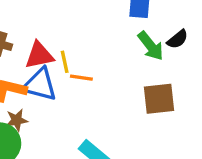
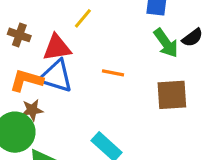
yellow line: (65, 62) -> (83, 18), moved, turned 50
orange line: (81, 78) -> (113, 73), moved

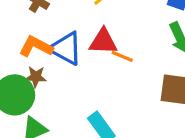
red triangle: (57, 48) -> (103, 42), moved

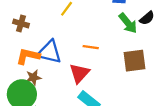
red triangle: (103, 42) -> (79, 73), moved, turned -35

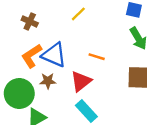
orange L-shape: (28, 56) -> (32, 56), turned -55
brown star: (33, 77) -> (48, 81), moved

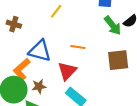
orange L-shape: (32, 56) -> (22, 69), moved
brown star: (48, 81) -> (39, 86), moved

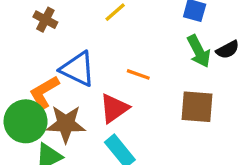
brown star: (39, 86) -> (66, 124), size x1.6

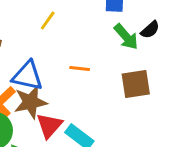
red triangle: (114, 108) -> (49, 126), moved
brown star: (66, 124) -> (30, 102), moved

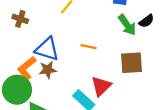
brown star: (30, 102) -> (48, 70), size x0.7
red triangle: (49, 126) -> (101, 86), moved

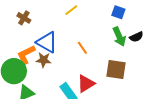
brown cross: (20, 19) -> (24, 18), moved
orange line: (88, 47) -> (82, 48), turned 32

